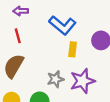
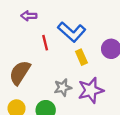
red line: (18, 36) -> (45, 43), moved
yellow rectangle: (73, 49) -> (81, 57), turned -32

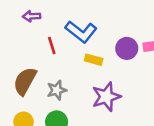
yellow rectangle: (81, 57) -> (94, 60), turned -48
gray star: (63, 88) -> (57, 90), moved

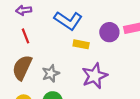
red line: (52, 46) -> (26, 36), moved

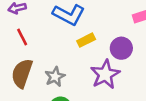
purple circle: (109, 32) -> (121, 48), moved
yellow rectangle: (81, 44) -> (86, 40), turned -32

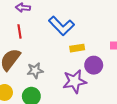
yellow rectangle: (86, 40) -> (77, 48), moved

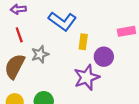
yellow rectangle: (77, 48) -> (83, 42), turned -64
gray star: (35, 70) -> (40, 54), moved

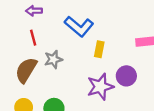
purple circle: (104, 57) -> (126, 76), moved

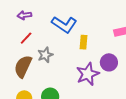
red line: (33, 38) -> (26, 38), turned 64

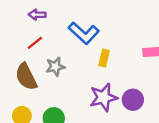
purple circle: (109, 62) -> (133, 100), moved
brown semicircle: (23, 66) -> (26, 77), turned -60

